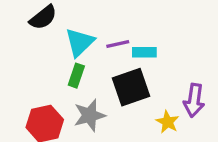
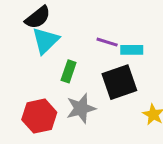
cyan triangle: (80, 42) -> (45, 41), moved
purple line: (118, 44) -> (107, 42), turned 30

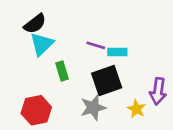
green rectangle: (69, 71) -> (62, 71), turned -36
gray star: (81, 108) -> (93, 108), moved

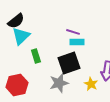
purple line: (96, 45) -> (73, 32), moved

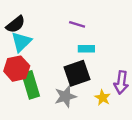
purple line: (73, 32) -> (77, 24), moved
green rectangle: (36, 56) -> (31, 85), moved, size x1.6
red hexagon: (17, 85) -> (17, 69), moved

